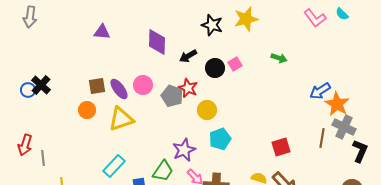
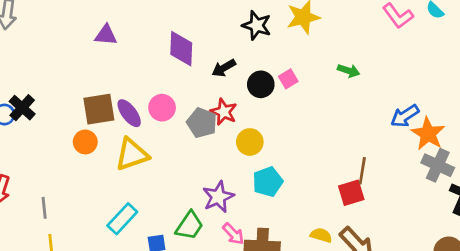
brown square: (97, 86) -> (99, 109), size x1.4
brown line: (322, 138) -> (362, 171), moved
gray line: (43, 158) -> (44, 208), moved

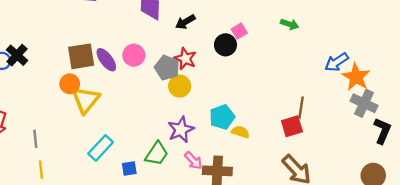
black circle: (261, 84) -> (225, 45), moved
yellow circle: (250, 142) -> (180, 86), moved
yellow triangle: (132, 154) -> (86, 100), moved, turned -32
yellow semicircle: (321, 235) -> (240, 132), moved

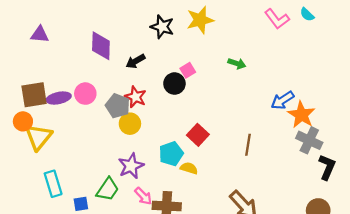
purple ellipse: (106, 60) -> (59, 98), turned -65
red square: (292, 126) -> (198, 135), moved, turned -30
cyan rectangle: (101, 148) -> (53, 184), turned -60

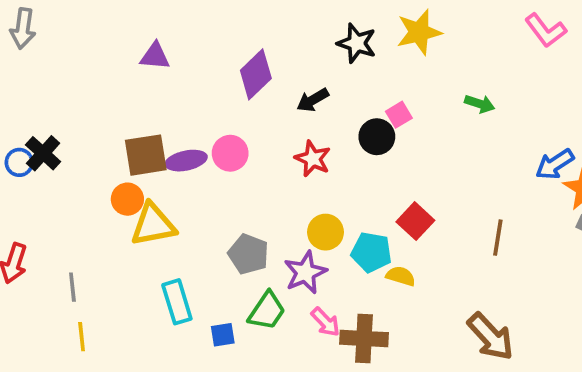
purple diamond: (101, 46) -> (256, 74), turned 44
gray pentagon: (118, 106) -> (248, 254), moved
yellow circle: (130, 124) -> (325, 232), moved
yellow triangle: (39, 137) -> (153, 225), turned 40
cyan pentagon: (171, 154) -> (371, 252), turned 30

